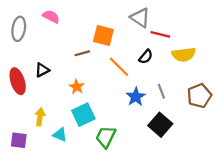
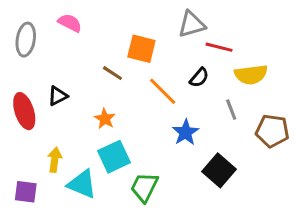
gray triangle: (140, 18) -> (192, 24), turned -50
brown line: (82, 53) -> (112, 73), turned 48
gray line: (161, 91) -> (231, 110), moved
brown pentagon: (199, 96) -> (272, 131), turned 30
cyan triangle: (60, 135) -> (82, 184), size x1.5

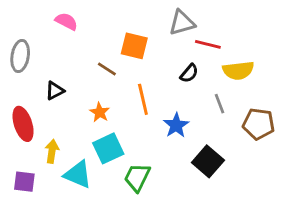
gray ellipse: (26, 40) -> (20, 56), moved
orange line: (163, 91) -> (143, 99), moved, turned 32
red ellipse: (24, 111) -> (23, 124), moved

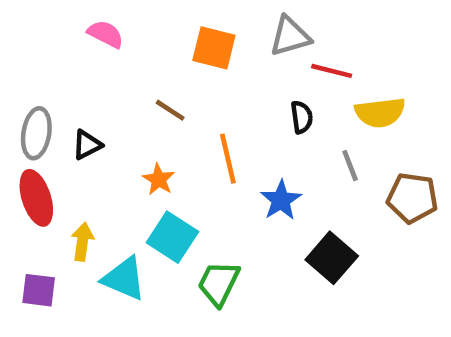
orange square: (134, 46) -> (214, 48), moved
gray ellipse: (20, 56) -> (36, 133), moved
black semicircle: (189, 73) -> (302, 117), turned -48
cyan square: (108, 148) -> (172, 237), turned -32

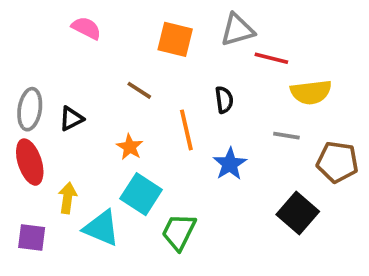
black semicircle: (302, 117) -> (224, 100), moved
gray line: (350, 166) -> (286, 136), turned -60
black square: (332, 258) -> (298, 213), moved

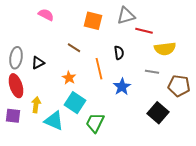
purple square: (32, 238) -> (13, 116), moved

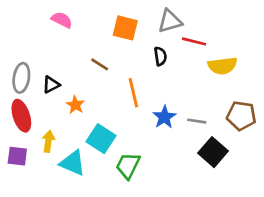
black semicircle: (119, 53) -> (160, 56), moved
gray line: (152, 72) -> (197, 121), moved
orange star: (69, 78) -> (75, 105), moved

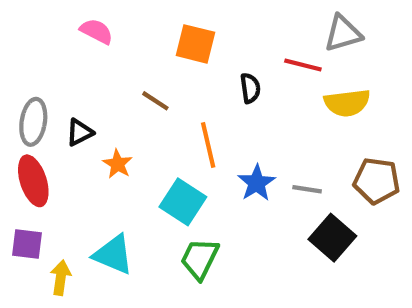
gray triangle: (170, 21) -> (343, 33), moved
cyan square: (101, 139) -> (183, 202), moved
yellow arrow: (48, 141) -> (61, 278), moved

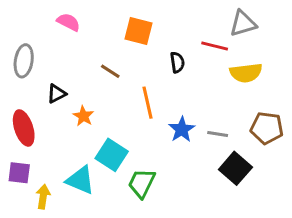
gray ellipse: (33, 122) -> (24, 61), moved
cyan square: (183, 202) -> (112, 155), moved

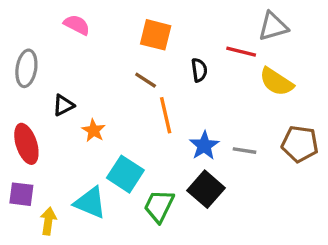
brown line: (110, 71) -> (146, 80), moved
yellow semicircle: (246, 73) -> (276, 82), turned 40
black square: (235, 168) -> (206, 189), moved

